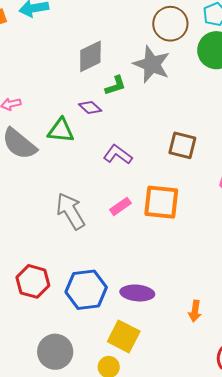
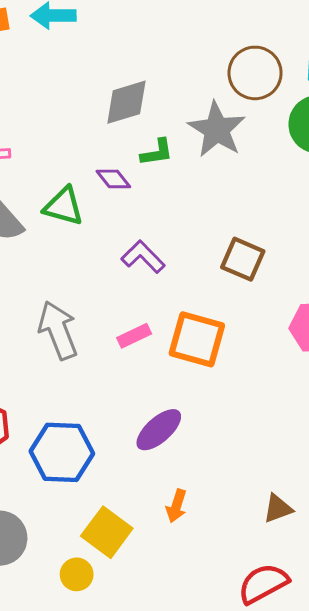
purple ellipse: (137, 293) -> (159, 430), moved, turned -56
orange arrow: (195, 311) -> (176, 506), moved

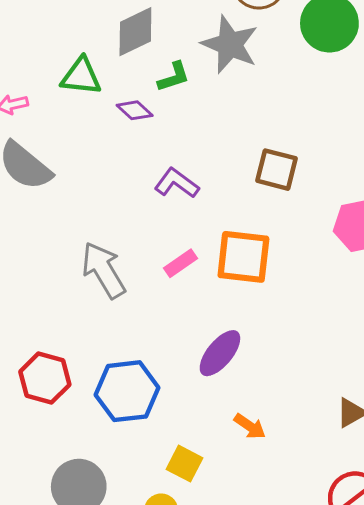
green triangle: (64, 206) -> (81, 76), moved
orange arrow: (176, 506) -> (250, 426), turned -64
yellow square: (107, 532) -> (184, 464), size x0.7

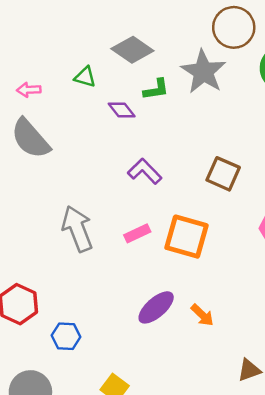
gray diamond: (135, 32) -> (132, 50), turned 51
green triangle: (81, 76) -> (85, 77), size x0.7
blue hexagon: (127, 391) -> (66, 336), moved, size x0.6
orange arrow: (250, 426) -> (202, 315), moved

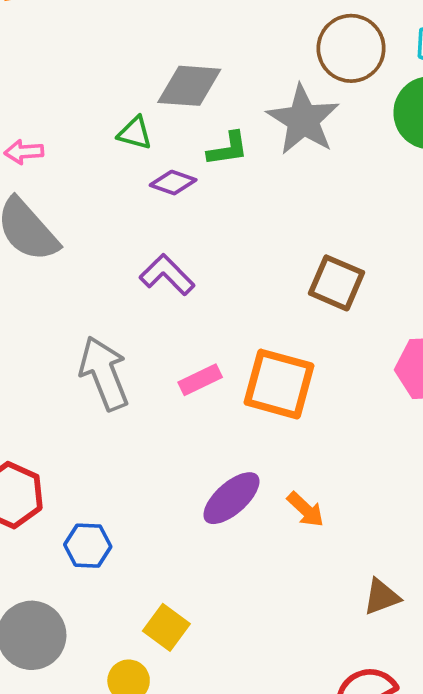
gray diamond: (132, 50) -> (189, 86), turned -30
green triangle: (85, 77) -> (135, 133), moved
purple diamond: (122, 110) -> (173, 183), turned -32
purple L-shape: (145, 171) -> (167, 275), moved

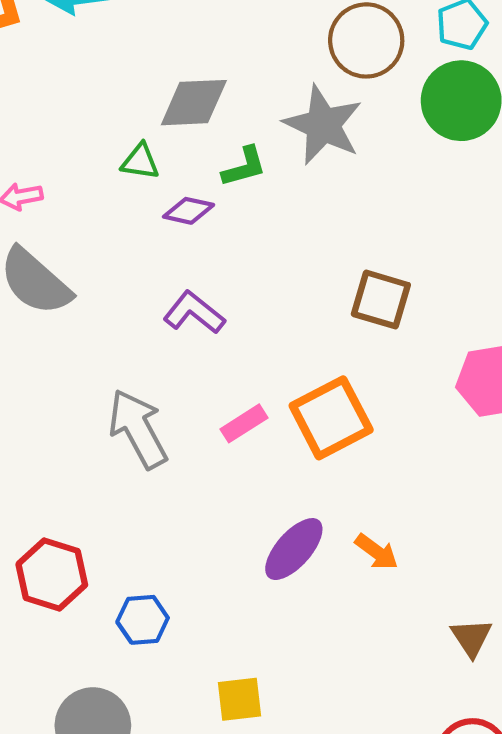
orange square: (279, 384) -> (331, 418), turned -36
brown triangle: (382, 597) -> (471, 638), turned -36
yellow square: (166, 627) -> (240, 699), turned -36

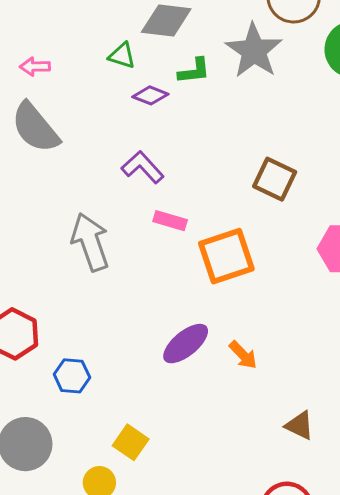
pink rectangle: (244, 423) -> (170, 221), moved, turned 40
brown triangle: (471, 638) -> (300, 425), turned -40
yellow square: (240, 699) -> (131, 442), turned 32

